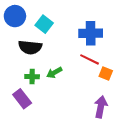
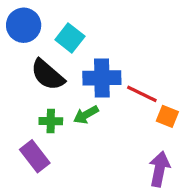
blue cross: (91, 33) -> (102, 78), moved
black semicircle: (30, 47) -> (48, 75), turned 35

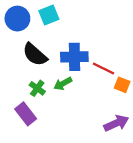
cyan square: (70, 38) -> (49, 15), moved, turned 30
green cross: (51, 121) -> (37, 88), turned 35
purple arrow: (159, 169) -> (116, 123), turned 55

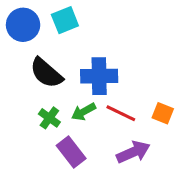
red line: (104, 69) -> (121, 113), moved
purple rectangle: (26, 114) -> (71, 152), moved
purple arrow: (116, 123) -> (133, 152), moved

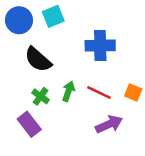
blue cross: (99, 76) -> (100, 46), moved
green arrow: (84, 112) -> (68, 91), turned 138
purple rectangle: (71, 152) -> (29, 124), moved

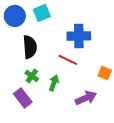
black semicircle: (38, 60) -> (30, 47), turned -135
green arrow: (68, 91) -> (54, 83), moved
red line: (99, 93) -> (68, 60), moved

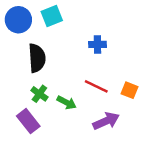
blue cross: (79, 36) -> (97, 44), size x0.6
red line: (68, 60) -> (96, 86), moved
green arrow: (54, 83) -> (67, 102), turned 98

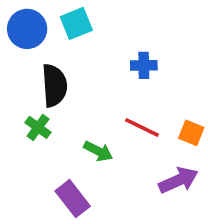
green cross: (39, 94) -> (38, 127), moved
purple rectangle: (28, 121) -> (73, 199), moved
purple arrow: (106, 121) -> (178, 180), moved

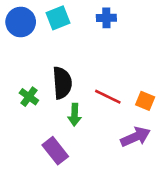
blue cross: (144, 65) -> (106, 18), moved
black semicircle: (54, 85) -> (62, 83), moved
green arrow: (98, 151) -> (75, 115), turned 65

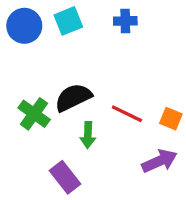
black semicircle: (62, 83) -> (73, 97), turned -112
green cross: (29, 97) -> (34, 114), size x1.4

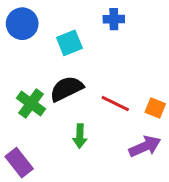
cyan square: (68, 21) -> (69, 43), moved
green arrow: (88, 135) -> (80, 136), moved
purple rectangle: (65, 177) -> (19, 163), moved

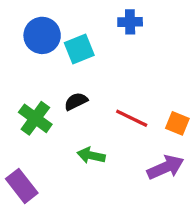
blue circle: (22, 24) -> (42, 35), moved
black semicircle: (66, 89) -> (76, 101), size x0.6
green arrow: (80, 136) -> (91, 155), turned 100

